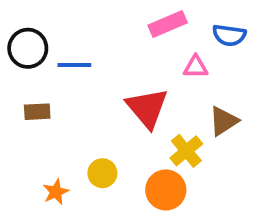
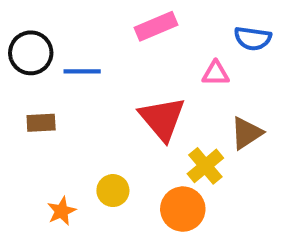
pink rectangle: (168, 24) -> (156, 26), moved

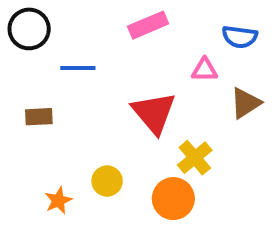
black circle: (31, 53) -> (29, 29), moved
brown triangle: (246, 133) -> (245, 103), moved

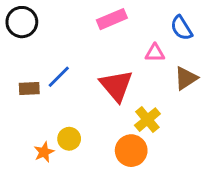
blue semicircle: (240, 37) -> (181, 28), turned 50
blue line: (78, 68) -> (59, 77), moved, turned -45
yellow circle: (107, 181) -> (69, 139), moved

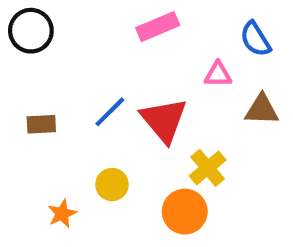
blue line: (59, 77) -> (110, 112), moved
brown triangle: (186, 78) -> (262, 110), turned 35
yellow circle: (69, 139) -> (112, 185), moved

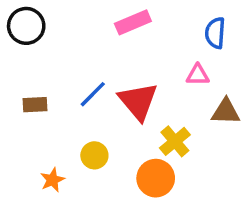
blue semicircle: (255, 39) -> (215, 33), turned 36
pink triangle: (218, 74) -> (198, 75), moved
brown triangle: (262, 110) -> (226, 112), moved

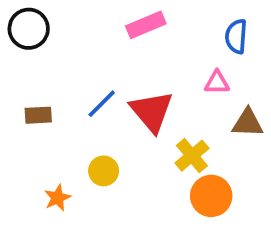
orange circle: (156, 178) -> (211, 196), moved

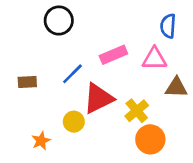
pink rectangle: (146, 25) -> (113, 55), moved
black circle: (29, 29) -> (59, 20), moved
pink triangle: (217, 83) -> (154, 59), size x1.4
red triangle: (152, 111) -> (98, 98), moved, turned 44

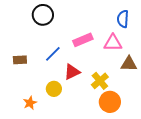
red triangle: (98, 98) -> (72, 72), size x0.7

